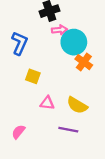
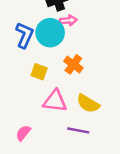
cyan circle: (74, 42) -> (50, 33), moved
orange cross: (84, 62) -> (73, 64), moved
pink triangle: (47, 103) -> (55, 101), size x1.5

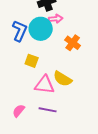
orange cross: (73, 64) -> (73, 43), moved
yellow semicircle: (88, 104) -> (63, 79), moved
purple line: (78, 130) -> (48, 110), moved

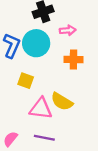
pink arrow: (56, 19) -> (68, 30), moved
orange cross: (73, 43) -> (73, 60), turned -35

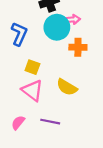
cyan circle: (36, 43) -> (57, 27), moved
pink triangle: (41, 109) -> (32, 90), moved, turned 30

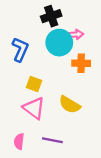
pink semicircle: (18, 123) -> (19, 141), turned -32

